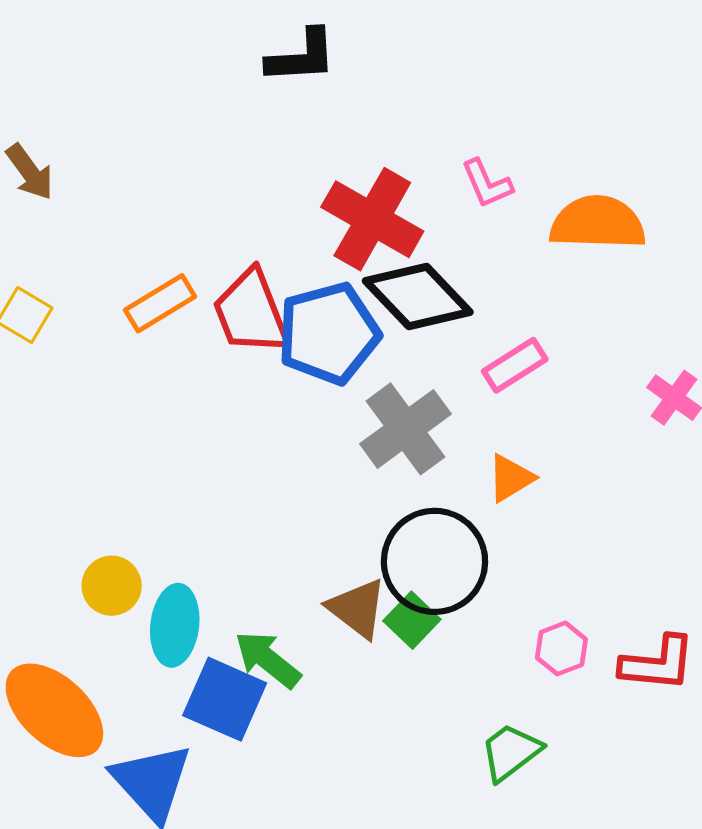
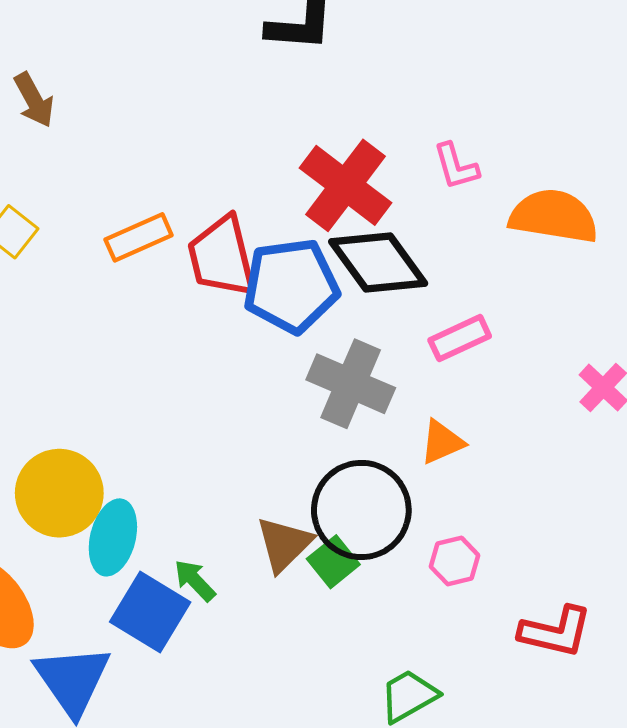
gray cross: (406, 429) -> (351, 384), turned -38
yellow circle: (112, 586) -> (59, 493), size x1.6
brown triangle: (357, 608) -> (284, 544), turned 30
pink hexagon: (561, 648) -> (455, 561), moved
green arrow: (268, 659) -> (195, 580), size x0.7

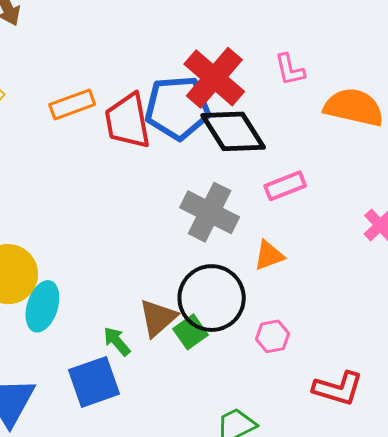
blue pentagon: (291, 286) -> (178, 108), moved
green arrow: (195, 580) -> (117, 341), moved
blue square: (150, 612) -> (94, 382), moved, turned 36

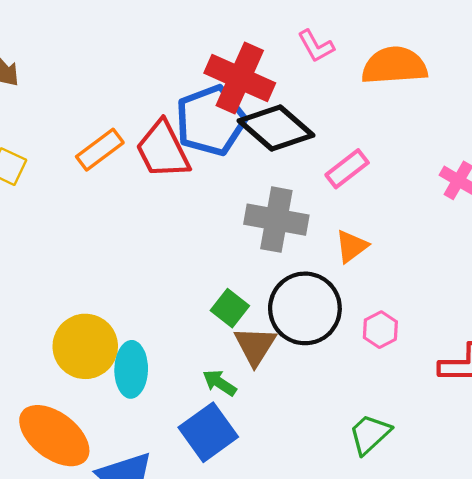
green square: (190, 332) -> (230, 308), moved

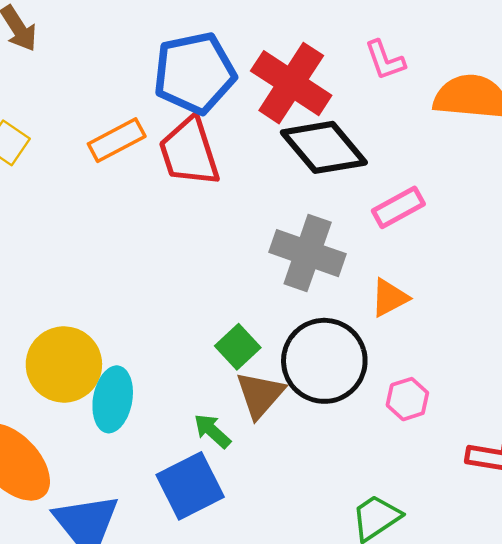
blue pentagon: (211, 121) -> (195, 73), moved

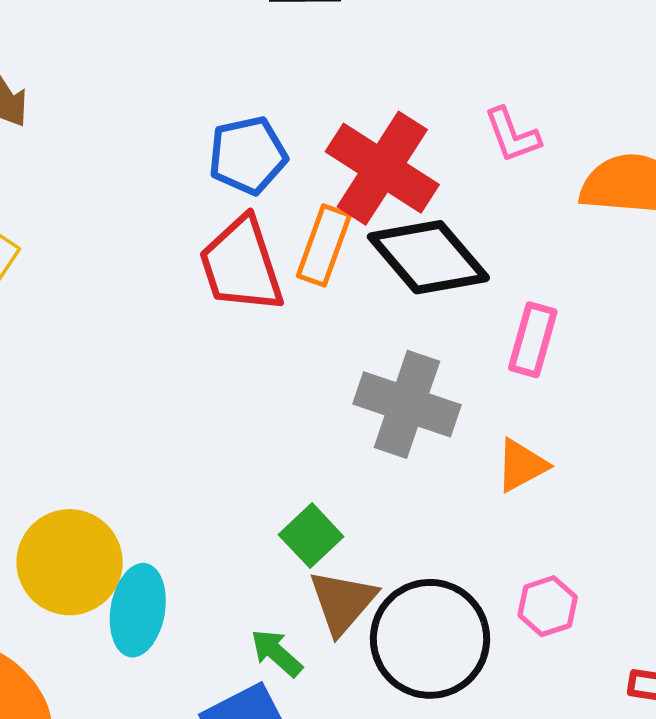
blue pentagon: (195, 73) -> (248, 155), size x0.7
orange rectangle: (117, 140) -> (324, 245), moved, turned -42
pink rectangle: (398, 207) -> (533, 340), turned -45
black circle: (324, 361) -> (430, 639), moved

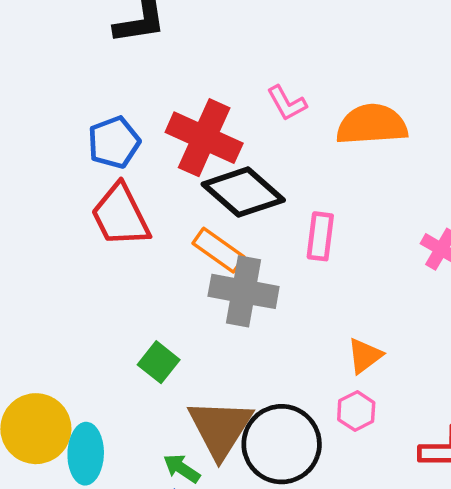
orange rectangle: (324, 245) -> (219, 250), moved, turned -66
orange triangle: (521, 465) -> (365, 356), moved
green square: (311, 536) -> (159, 362), moved
brown triangle: (343, 602) -> (220, 428), size x1.4

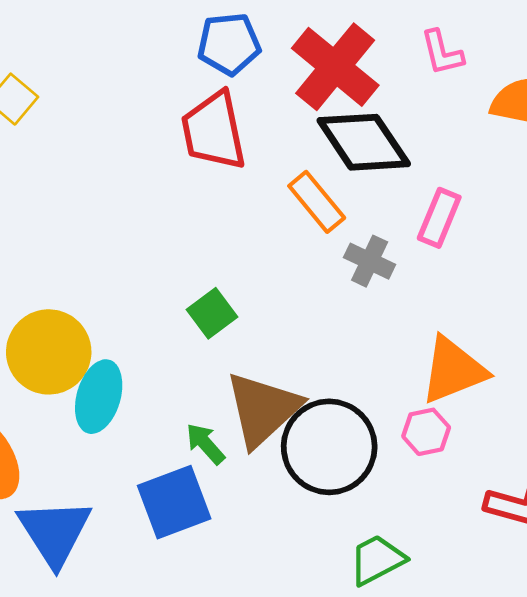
gray cross: (244, 291) -> (370, 261), moved, size x0.6
orange triangle: (365, 356) -> (453, 370), size x1.6

